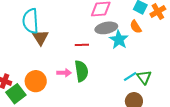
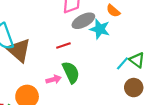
brown triangle: (40, 37) -> (19, 50), size x1.4

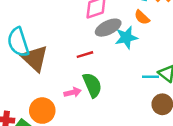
cyan star: (100, 29) -> (126, 37), turned -30
cyan line: (122, 63) -> (150, 77), turned 48

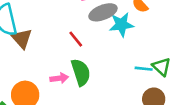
red line: (85, 55) -> (76, 39), turned 63
brown triangle: (35, 58) -> (22, 38), size x0.7

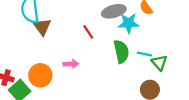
cyan line: (144, 69) -> (144, 54), moved
green semicircle: (81, 72) -> (121, 52), moved

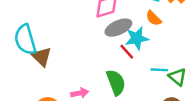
red line: (88, 32) -> (127, 52), moved
green semicircle: (121, 52) -> (116, 82), moved

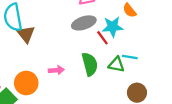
gray ellipse: (118, 28) -> (84, 23), moved
green triangle: (177, 77) -> (116, 65), moved, turned -35

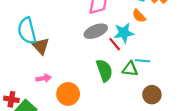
pink arrow: (56, 70) -> (44, 78), moved
orange circle: (26, 83) -> (68, 94), moved

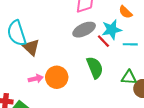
cyan line: (143, 61) -> (130, 44), moved
green triangle: (130, 69) -> (129, 77), moved
orange circle: (68, 94) -> (57, 77), moved

